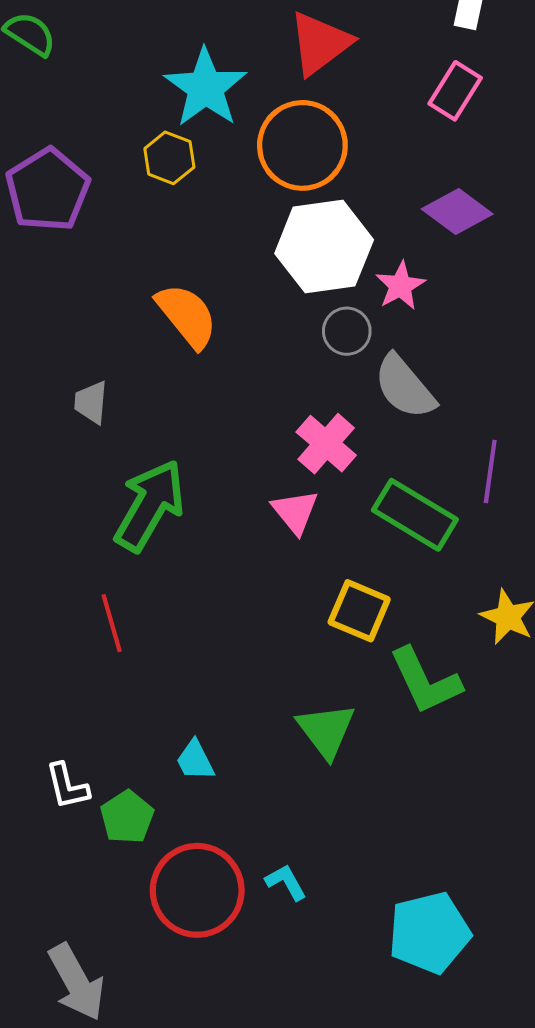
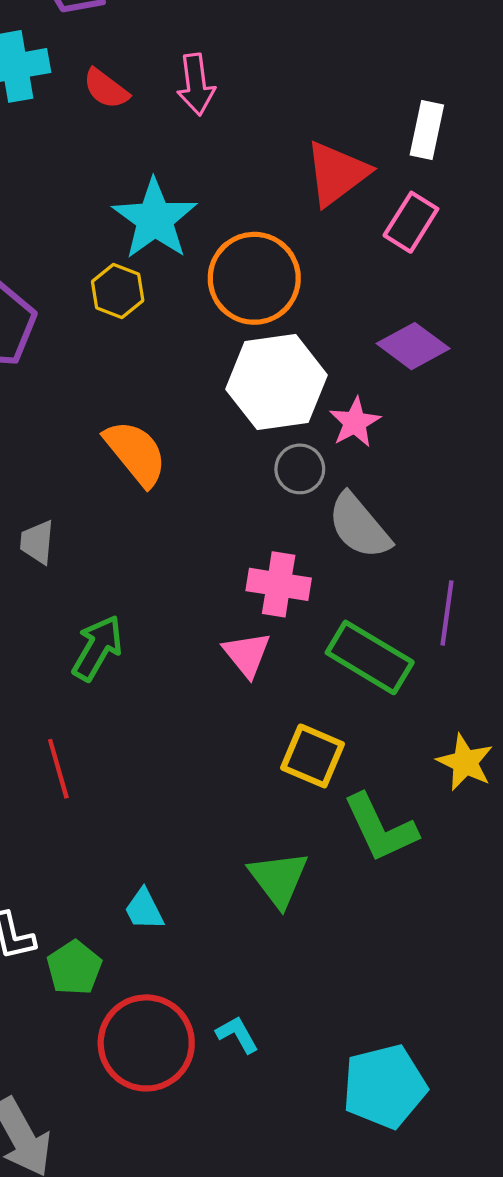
red triangle: (320, 43) -> (337, 173), moved
pink cross: (326, 444) -> (279, 584), turned -32
green arrow: (150, 506) -> (97, 648), size x0.7

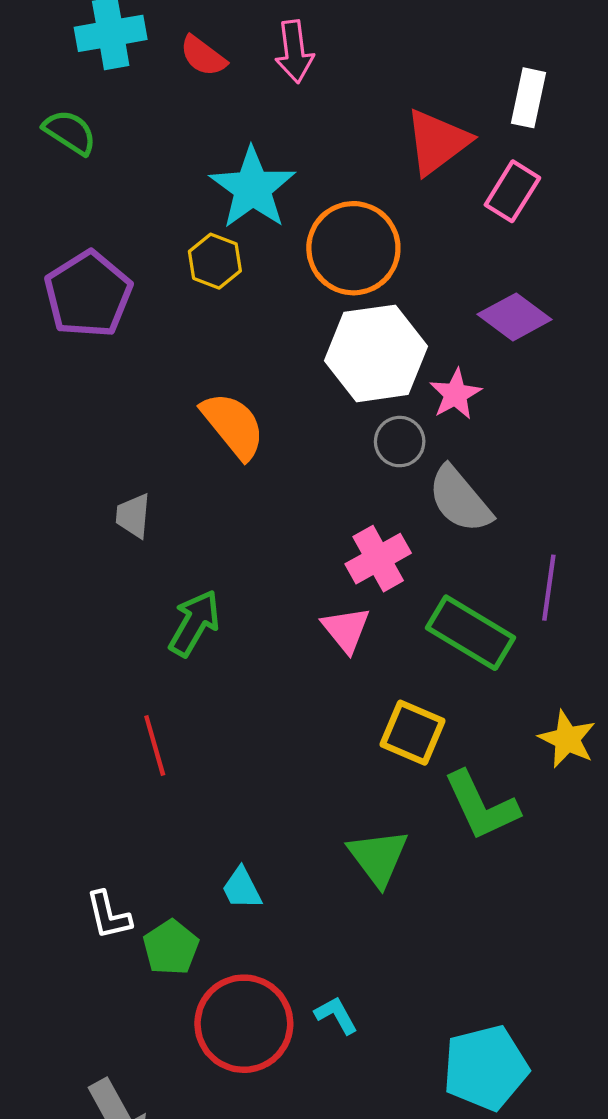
pink cross: (279, 584) -> (378, 559), turned -38

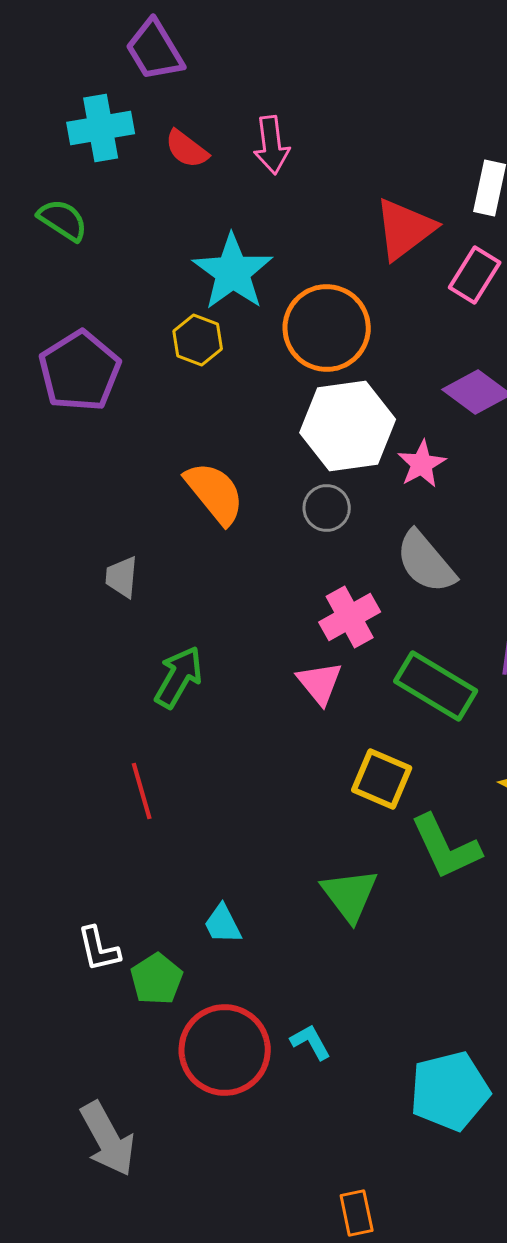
gray circle: (400, 442) -> (327, 508), moved

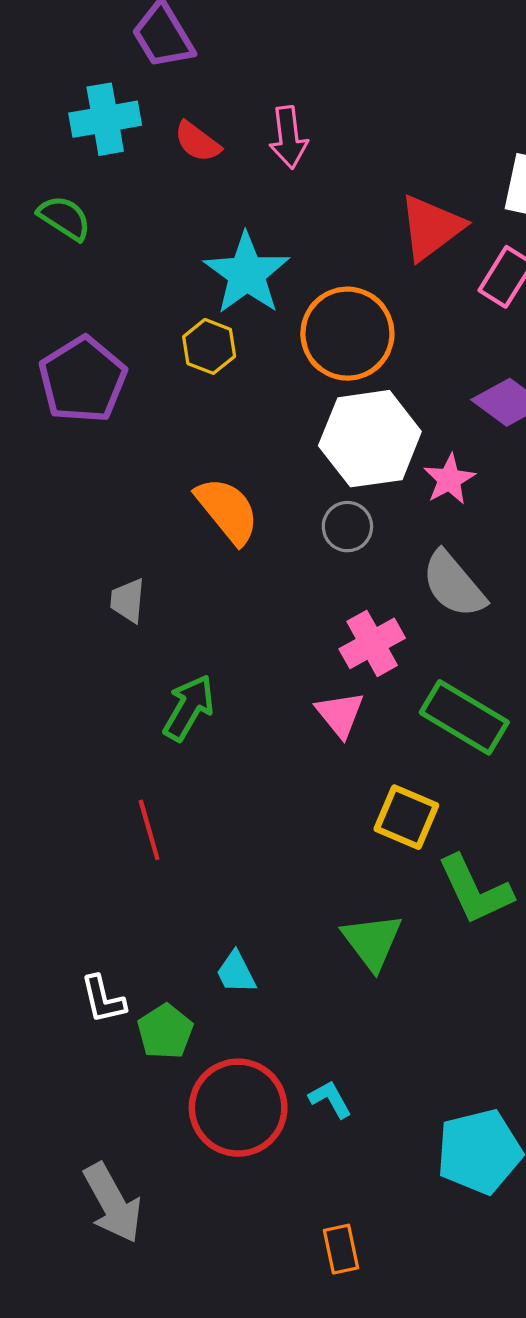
orange rectangle: (357, 1213) -> (341, 1249), moved

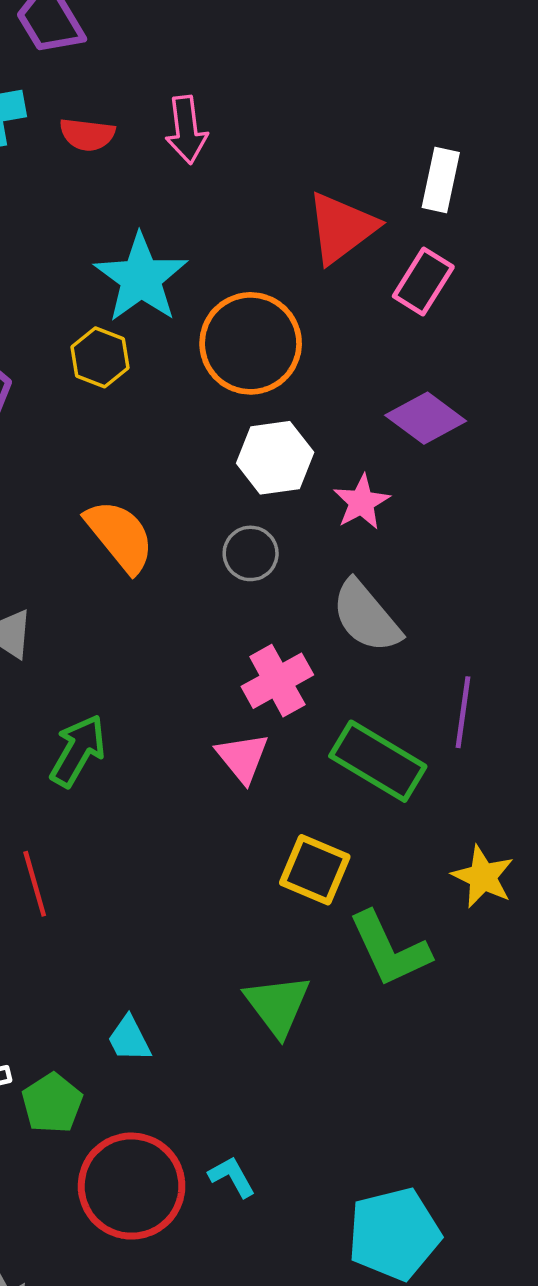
red semicircle: (197, 142) -> (87, 134), turned -30
white hexagon: (370, 439) -> (275, 458), size x0.7

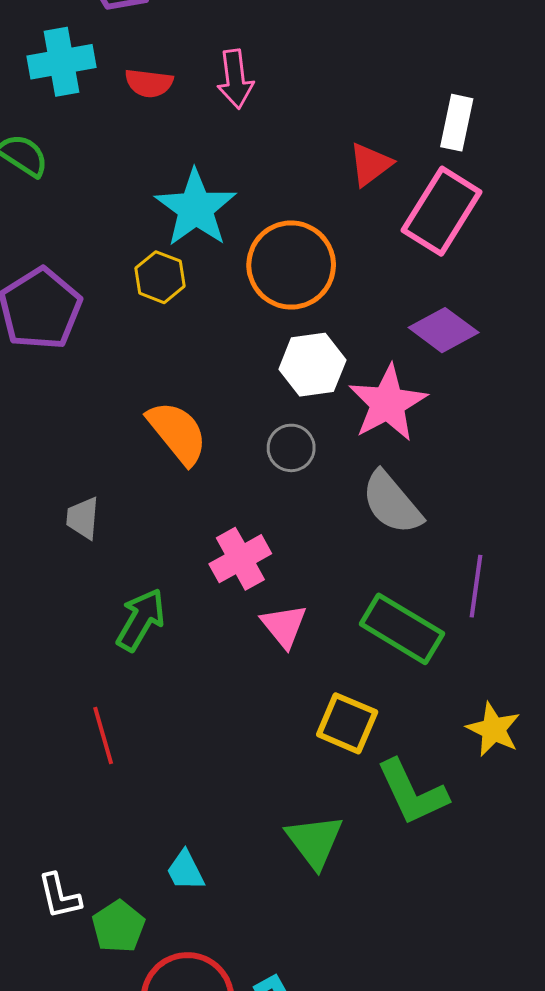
red triangle: (342, 228) -> (370, 164), size x0.7
pink rectangle: (423, 282) -> (442, 211), size x1.5
pink star: (361, 502) -> (388, 403), size x1.6
pink cross: (277, 681) -> (240, 559), moved

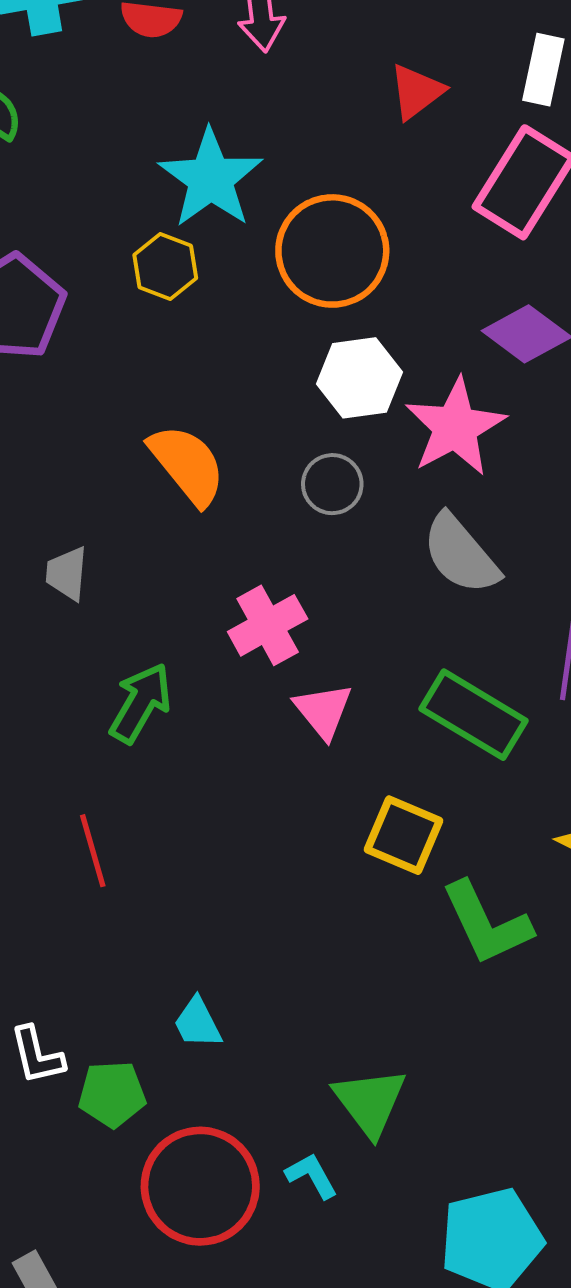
red triangle: (370, 164) -> (416, 92), moved
green triangle: (315, 841) -> (370, 1102), moved
green pentagon: (118, 927) -> (112, 1094), turned 30

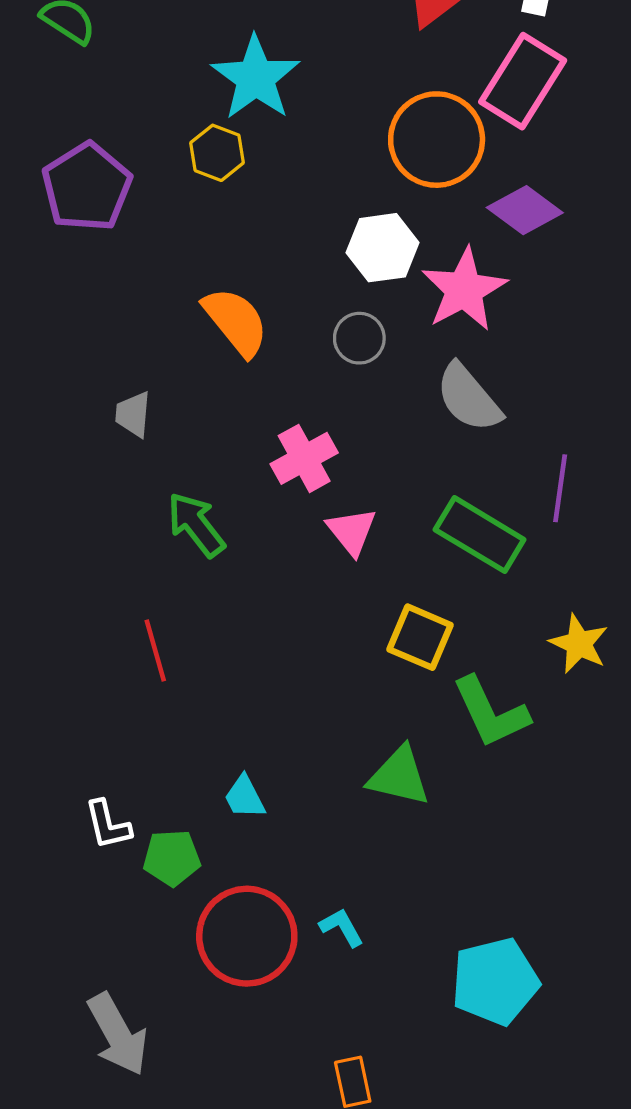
orange circle: (332, 251) -> (437, 140), moved
green arrow: (141, 703) -> (196, 525), turned -68
green triangle: (370, 1102) -> (399, 776), moved, turned -40

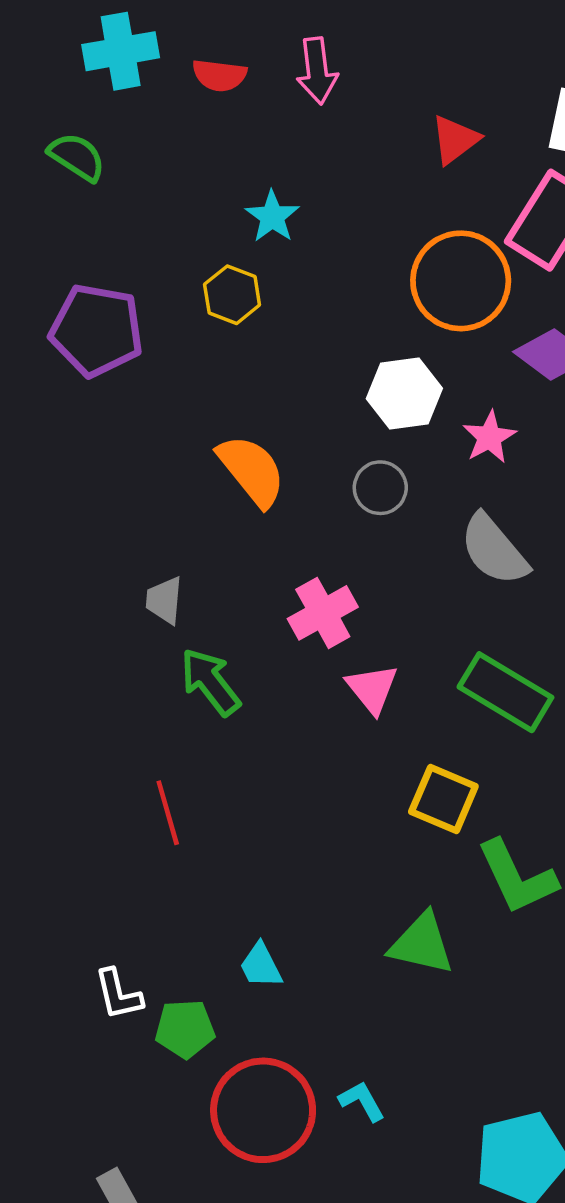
cyan star: (256, 78) -> (272, 217), size x0.6
purple pentagon: (87, 187) -> (96, 330), turned -30
pink star: (464, 290) -> (489, 437), size x0.6
gray trapezoid: (133, 414) -> (164, 600), moved

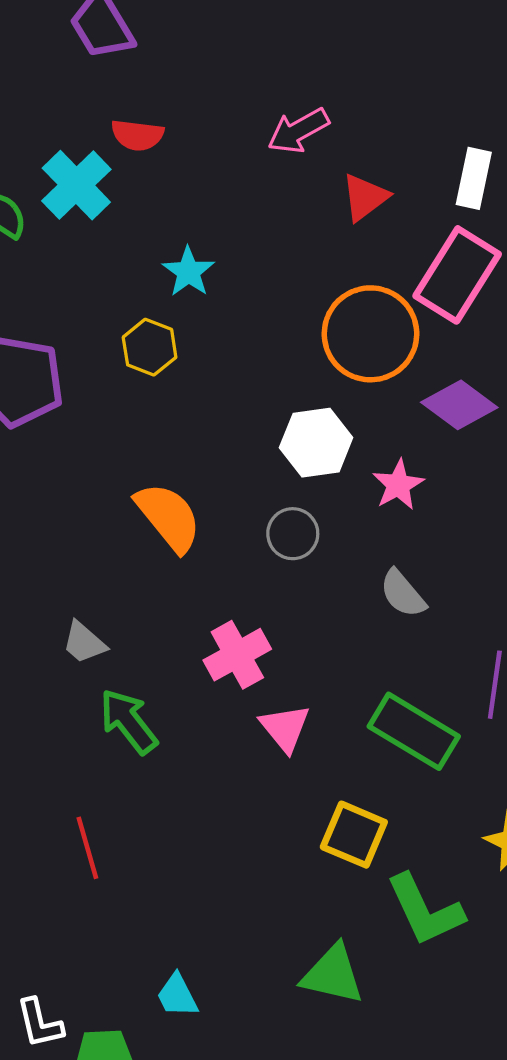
cyan cross: (121, 51) -> (76, 185), moved, turned -34
pink arrow: (317, 71) -> (298, 131), moved, turned 68
gray semicircle: (494, 550) -> (403, 594), size x0.7
gray trapezoid: (164, 600) -> (84, 642), turned -54

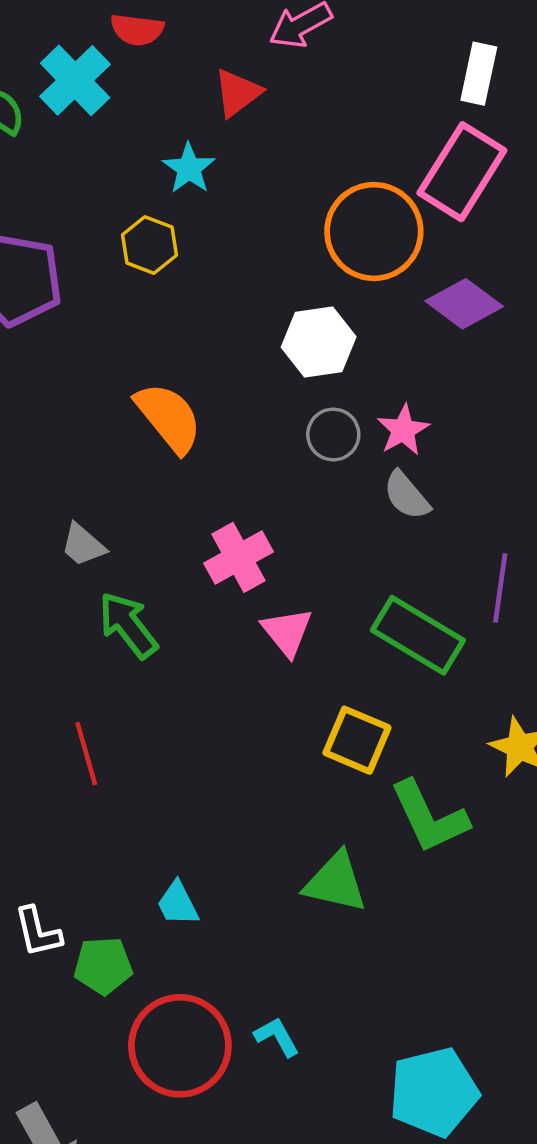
red triangle: (365, 197) -> (237, 93), moved
pink star: (398, 485) -> (403, 430), moved
gray circle: (293, 534) -> (333, 434), moved

